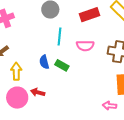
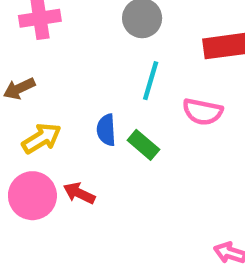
yellow arrow: (16, 71) -> (42, 138), turned 48

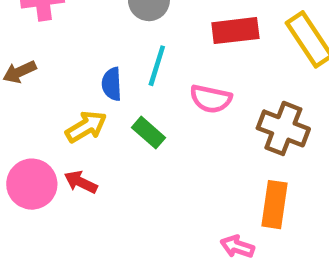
blue semicircle: (106, 130) -> (112, 84), moved
yellow arrow: (42, 138) -> (86, 127), moved

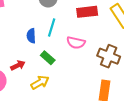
yellow arrow: (86, 127) -> (40, 82), moved
red arrow: (81, 182) -> (18, 65), moved, turned 128

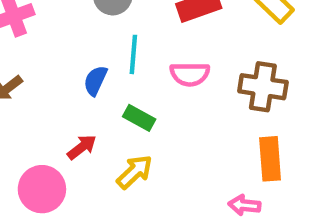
blue semicircle: (31, 36) -> (95, 81), turned 40

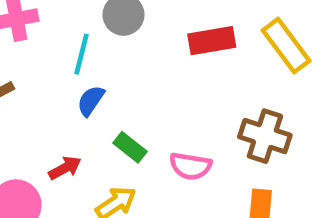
cyan line: (133, 54) -> (82, 54), moved
pink semicircle: (190, 74) -> (190, 166), moved

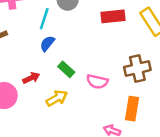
brown cross: (265, 136) -> (137, 69), turned -35

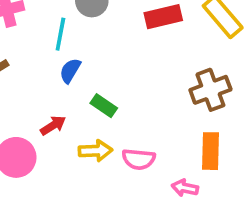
pink semicircle: (97, 82) -> (139, 159), moved
yellow arrow: (57, 98) -> (95, 151), turned 35

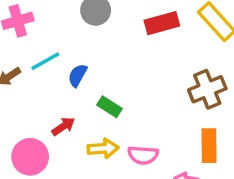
cyan line: (60, 34) -> (45, 61), moved, turned 52

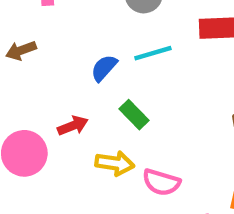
cyan line: (45, 61) -> (153, 53), moved

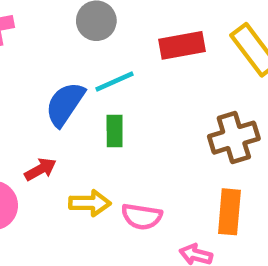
blue semicircle: (104, 68) -> (65, 104), size x1.5
green rectangle: (134, 115) -> (115, 131), moved, turned 52

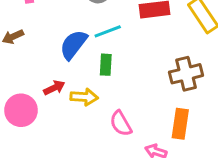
yellow arrow: (90, 203) -> (84, 97), moved
pink semicircle: (142, 216) -> (121, 123), turned 48

